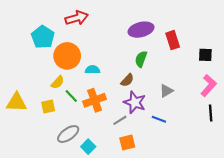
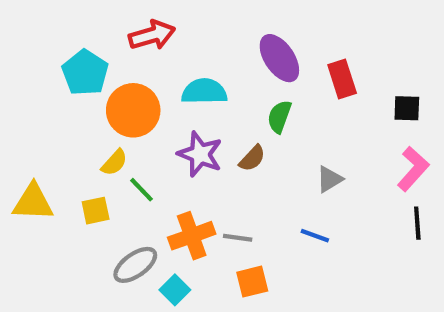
purple ellipse: (141, 30) -> (279, 58), turned 70
cyan semicircle: (92, 70) -> (204, 92), moved, size x1.5
orange cross: (95, 100) -> (192, 236), moved
purple star: (135, 102) -> (200, 154), moved
gray line: (120, 120) -> (238, 238), turned 40

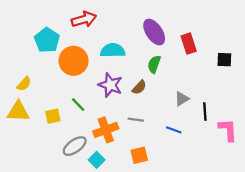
yellow semicircle: (114, 163) -> (24, 84), moved
pink L-shape: (413, 169) -> (228, 130), moved, turned -45
black line: (417, 223) -> (205, 111), moved
gray line: (238, 238) -> (136, 120), moved

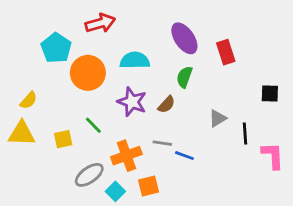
black square: (224, 60) -> (270, 94), moved
blue line: (174, 130) -> (184, 156), moved
orange square: (139, 155) -> (149, 186), moved

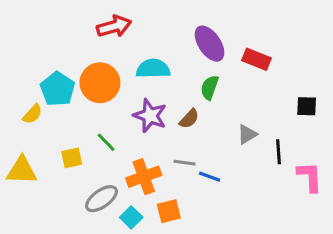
cyan pentagon: (56, 48) -> (58, 89), moved
red rectangle: (226, 52) -> (257, 59), turned -50
yellow triangle: (22, 134) -> (22, 170), moved

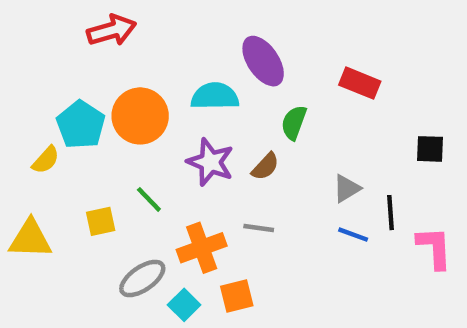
red arrow: (114, 26) -> (112, 30), moved
purple ellipse: (210, 44) -> (263, 61), moved
blue line: (210, 177) -> (353, 235), moved

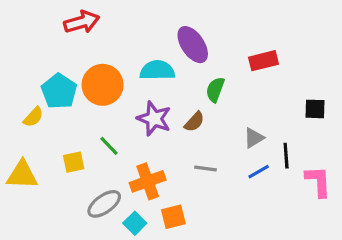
red rectangle: (360, 83) -> (263, 61), turned -36
gray line: (259, 228) -> (206, 168), moved
blue line: (353, 235) -> (259, 172), turned -50

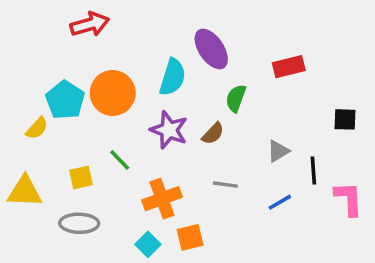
cyan semicircle: (157, 70) -> (173, 77), turned 108
blue line: (259, 172) -> (280, 202), moved
gray ellipse: (104, 204) -> (79, 223), moved, turned 36

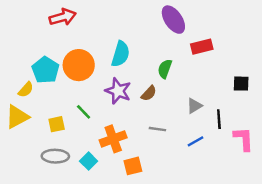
purple ellipse: (211, 49) -> (173, 20), moved
yellow triangle: (25, 192) -> (17, 117), moved, turned -30
cyan square: (148, 244) -> (89, 161), moved

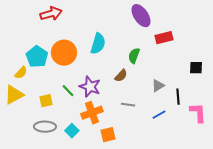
purple star: (118, 91) -> (90, 87), moved

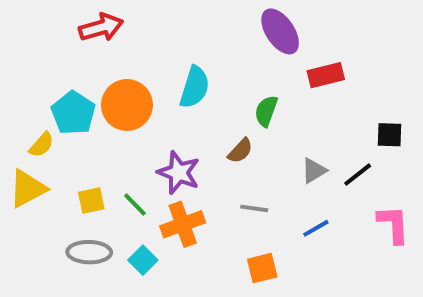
green line: (68, 91) -> (135, 204), moved
black line: (178, 97) -> (358, 175), moved, turned 56
orange square: (108, 135) -> (262, 268), moved

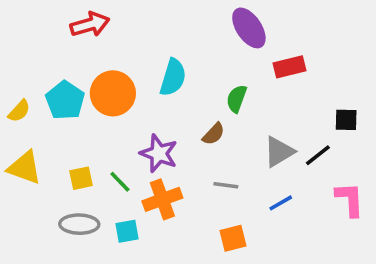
yellow semicircle: (41, 145) -> (19, 111), moved
gray triangle: (314, 171) -> (279, 152), size x1.4
yellow triangle: (28, 189) -> (24, 168), turned 48
cyan square: (143, 260) -> (127, 231), turned 35

